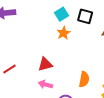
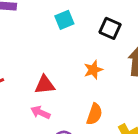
cyan square: (61, 14) -> (64, 20), moved
orange star: (64, 33) -> (93, 70), moved

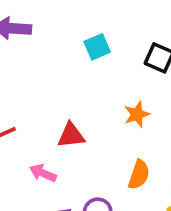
pink arrow: (40, 112) -> (43, 173), moved

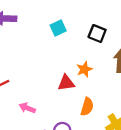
red triangle: (71, 135) -> (66, 83), moved

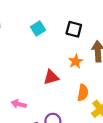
orange star: (84, 69) -> (76, 61), moved
orange semicircle: (87, 107) -> (83, 93), moved

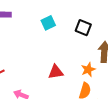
orange star: (76, 61) -> (88, 70), moved

